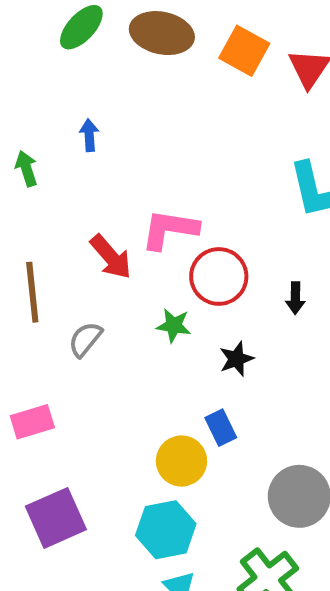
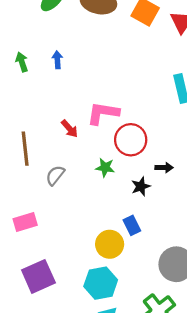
green arrow: (26, 169) -> (22, 62), moved
red arrow: (111, 257) -> (70, 129), size x0.7
black arrow: (295, 298) -> (164, 168), moved, turned -90

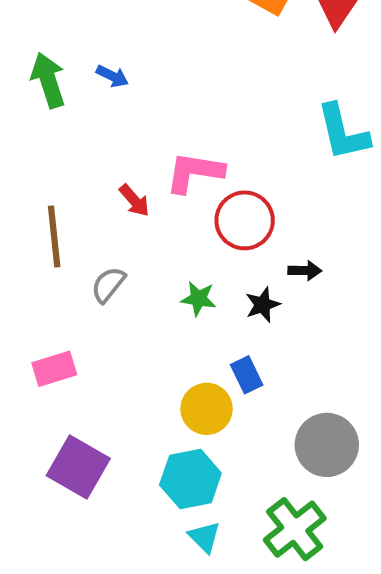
blue arrow: (57, 60) -> (112, 76), turned 120
green arrow: (22, 62) -> (48, 80), size x1.5
green star: (105, 168) -> (198, 299), moved
purple square: (38, 276) -> (78, 467), turned -36

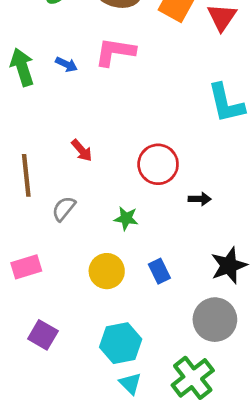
pink L-shape: (194, 172) -> (115, 52), moved
black star: (263, 305) -> (229, 266), moved, size x1.5
yellow circle: (207, 409) -> (107, 271), moved
purple square: (78, 467) -> (43, 335), size x0.7

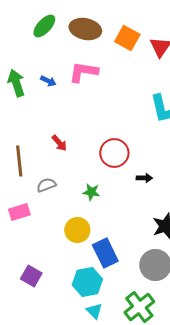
gray semicircle: (64, 209) -> (46, 185), turned 30
pink rectangle: (26, 267) -> (19, 212), moved
blue rectangle: (159, 271) -> (105, 253), moved, size x1.6

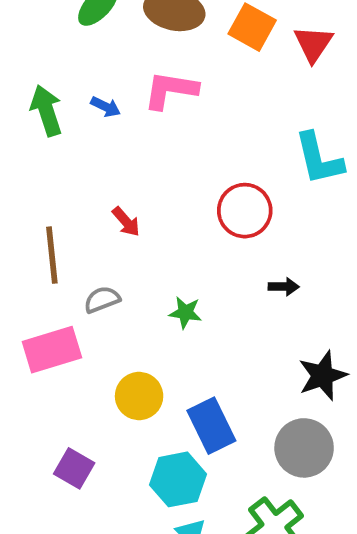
red circle: (114, 153) -> (245, 211), moved
pink rectangle: (19, 212) -> (52, 350), size x1.4
yellow circle: (77, 230) -> (139, 396), moved

